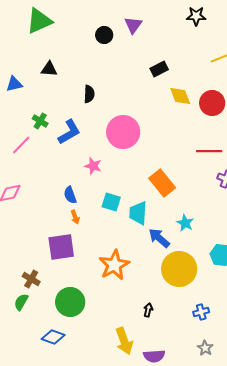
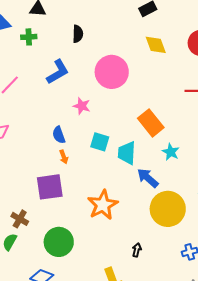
yellow diamond: (180, 96) -> (156, 45), moved
green cross: (40, 121) -> (29, 37), moved, turned -35
cyan star: (185, 223) -> (171, 152), moved

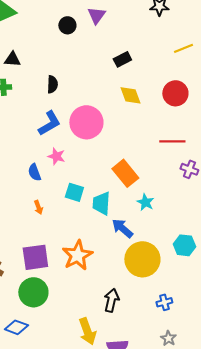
blue L-shape: (58, 72) -> (49, 123), moved
blue semicircle: (59, 135) -> (34, 172), moved
purple square: (50, 187) -> (35, 257), moved
black arrow: (137, 250) -> (111, 300), size x1.6

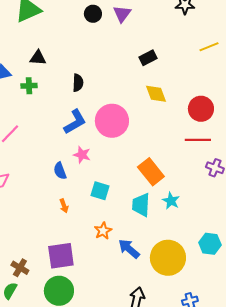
black circle: (67, 25) -> (93, 14), moved
red circle: (175, 93) -> (201, 109), moved
cyan trapezoid: (101, 203) -> (141, 205), moved
blue arrow: (122, 228) -> (129, 249), moved
orange star: (77, 255) -> (103, 231), moved, size x0.6

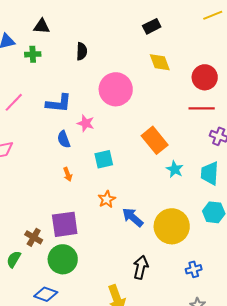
blue L-shape: (75, 122) -> (59, 103), moved, turned 36
cyan square: (100, 191) -> (104, 159), turned -30
cyan trapezoid: (141, 205) -> (210, 173), moved
brown cross: (20, 268) -> (34, 237), moved

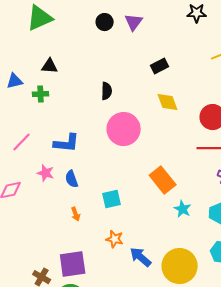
black semicircle: (82, 51) -> (107, 91), moved
pink star: (86, 123) -> (46, 173), moved
orange star: (107, 199) -> (115, 239), turned -30

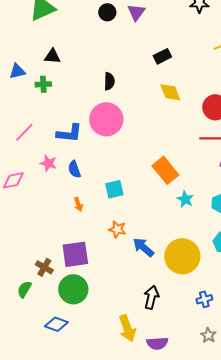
pink circle: (124, 129) -> (106, 119), moved

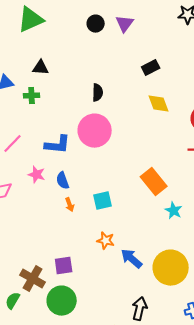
orange arrow: (78, 204) -> (70, 205), moved
purple square: (75, 254) -> (64, 266), size x0.7
brown cross: (44, 267) -> (33, 279), size x1.4

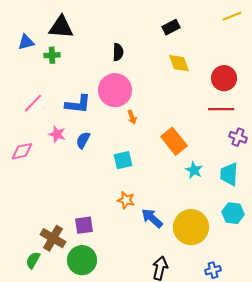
black triangle: (41, 68) -> (61, 27), size x1.5
blue semicircle: (63, 181) -> (83, 140), turned 48
orange arrow: (70, 205) -> (132, 117), moved

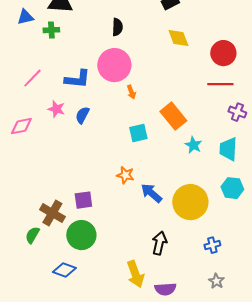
cyan square: (123, 160) -> (138, 133), moved

